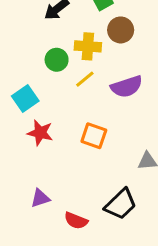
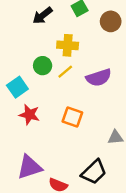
brown circle: (121, 30) -> (111, 21), moved
green circle: (57, 60) -> (43, 66), moved
purple triangle: (40, 198) -> (29, 167), size x1.6

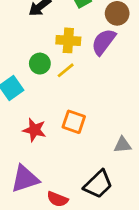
purple semicircle: (99, 78) -> (104, 42), moved, turned 145
red star: (29, 115) -> (34, 130), moved

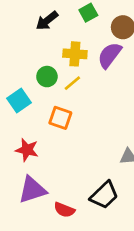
orange square: (74, 122) -> (60, 118), moved
red star: (34, 130) -> (27, 150), moved

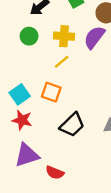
green circle: (47, 77) -> (29, 36), moved
cyan square: (19, 101) -> (20, 94), moved
black trapezoid: (104, 195) -> (72, 125), moved

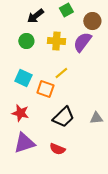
yellow line: (62, 62) -> (61, 73), moved
cyan square: (20, 94) -> (23, 78), moved, turned -30
red semicircle: (55, 173) -> (57, 149), moved

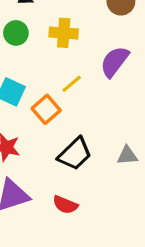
purple semicircle: (82, 42) -> (115, 62), moved
orange square: (45, 89) -> (46, 109), turned 30

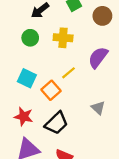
black trapezoid: (75, 154) -> (56, 123), moved
gray triangle: (127, 155) -> (98, 108), moved, turned 48

